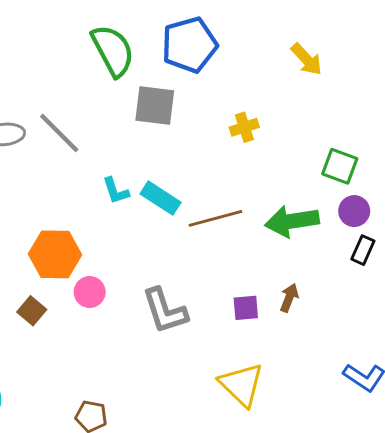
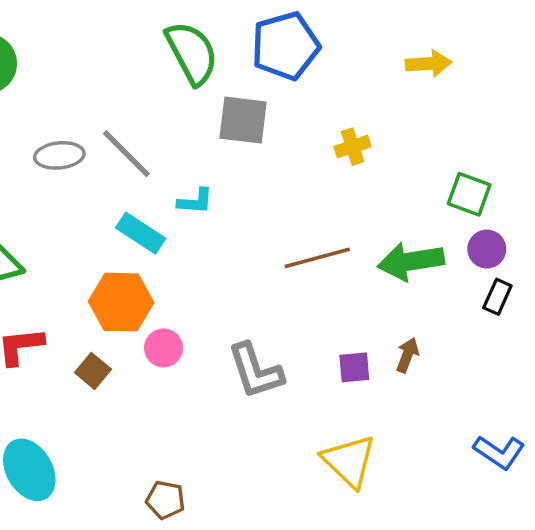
yellow arrow: (307, 59) -> (429, 64), turned -51
cyan L-shape: (116, 191) -> (195, 201), moved, turned -68
cyan rectangle: (160, 198) -> (141, 233), moved

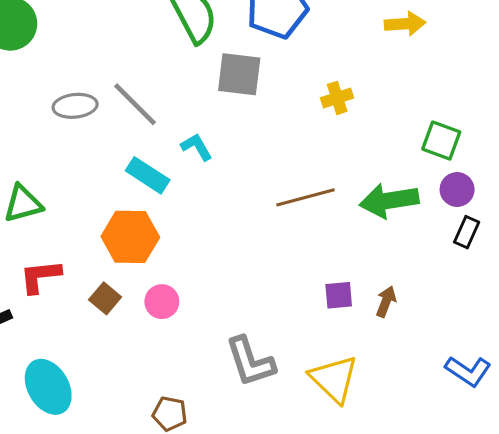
cyan L-shape: (195, 201) -> (197, 147), turned -124
pink circle: (164, 348) -> (162, 302), moved
brown arrow: (407, 355) -> (386, 302), moved
gray L-shape: (255, 371) -> (250, 362), moved

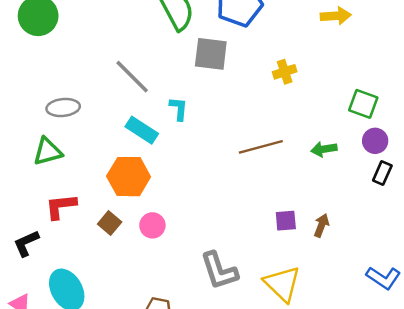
gray ellipse: (75, 106) -> (63, 107), moved
cyan L-shape: (197, 147) -> (179, 109), turned 35
green arrow: (389, 201) -> (324, 149), size x0.6

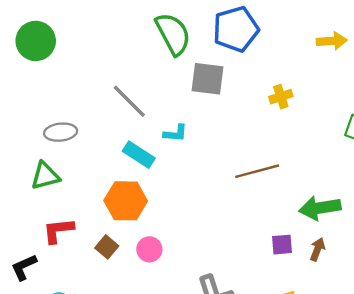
cyan L-shape: (179, 109) -> (175, 133), turned 90
green arrow: (324, 149) -> (320, 208), moved, size x1.6

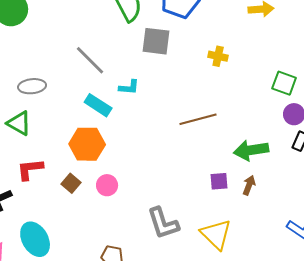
yellow cross: (281, 97) -> (218, 56), turned 30
green triangle: (45, 176) -> (19, 123), turned 44

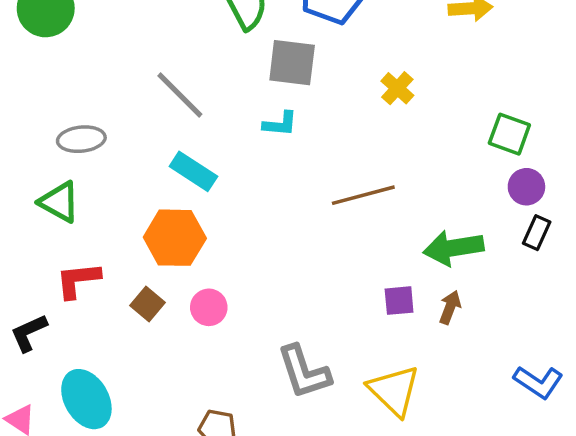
yellow cross: (218, 56) -> (397, 88), turned 30
cyan L-shape: (129, 87) -> (280, 124), moved

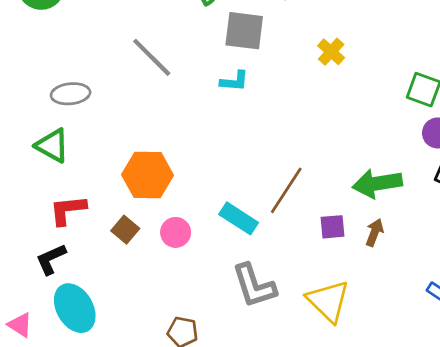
cyan rectangle: (193, 171) -> (239, 218), moved
brown line: (363, 195) -> (286, 190), moved, turned -42
black L-shape: (29, 333) -> (51, 259), moved

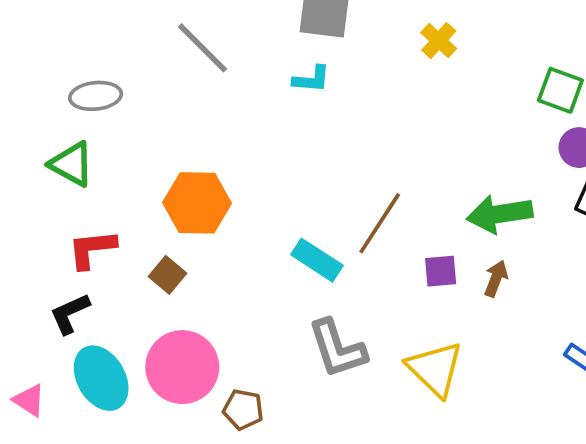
pink circle: (176, 232) -> (182, 367), moved, size x1.8

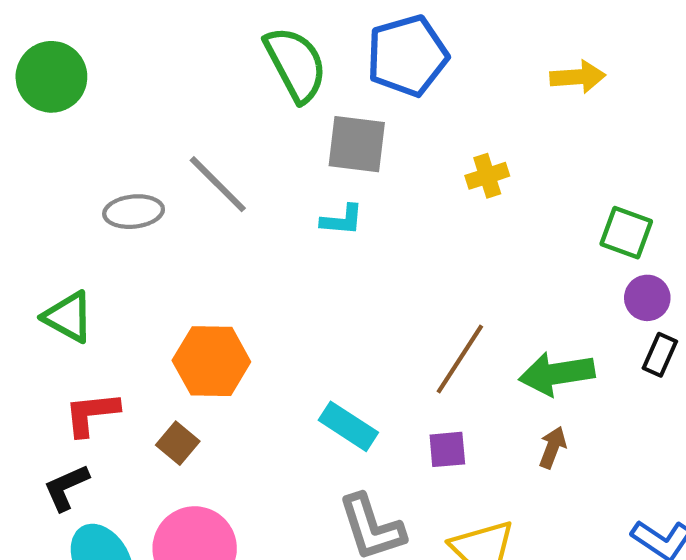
yellow cross: (439, 41) -> (487, 176), turned 30
gray ellipse: (96, 96) -> (134, 212), moved
brown line: (380, 223) -> (460, 359), moved
purple square: (441, 271) -> (447, 449), moved

